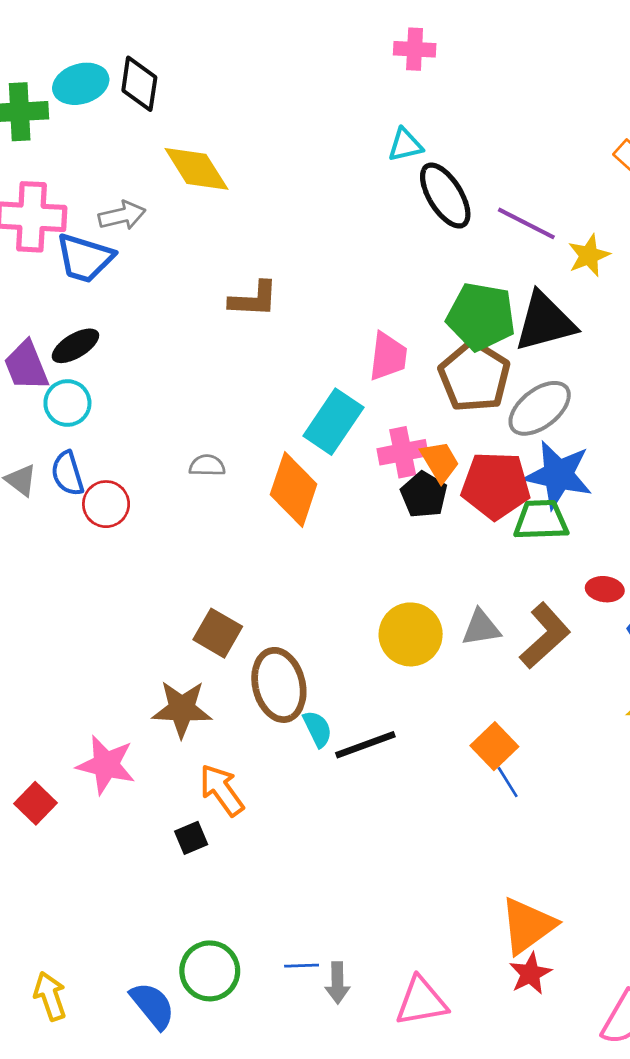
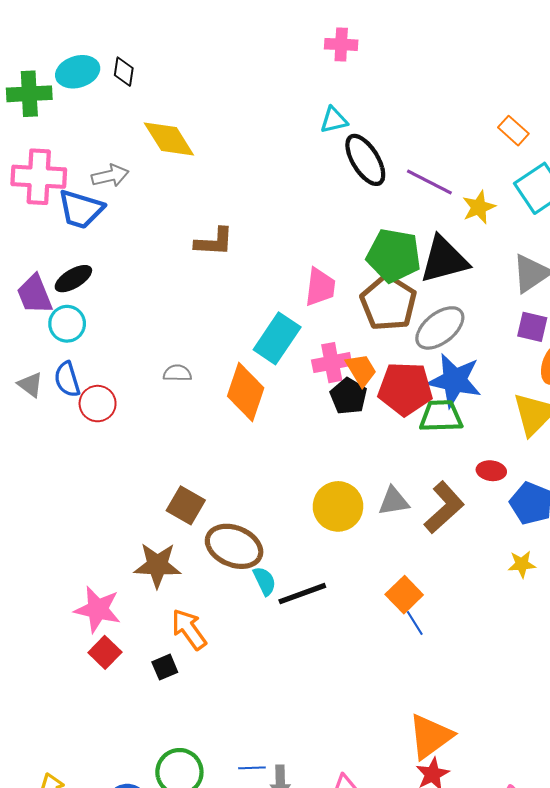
black diamond: (139, 84) -> (124, 72), size x0.7
brown ellipse: (279, 685) -> (234, 546), turned -54
red square: (36, 803) -> (105, 652), moved

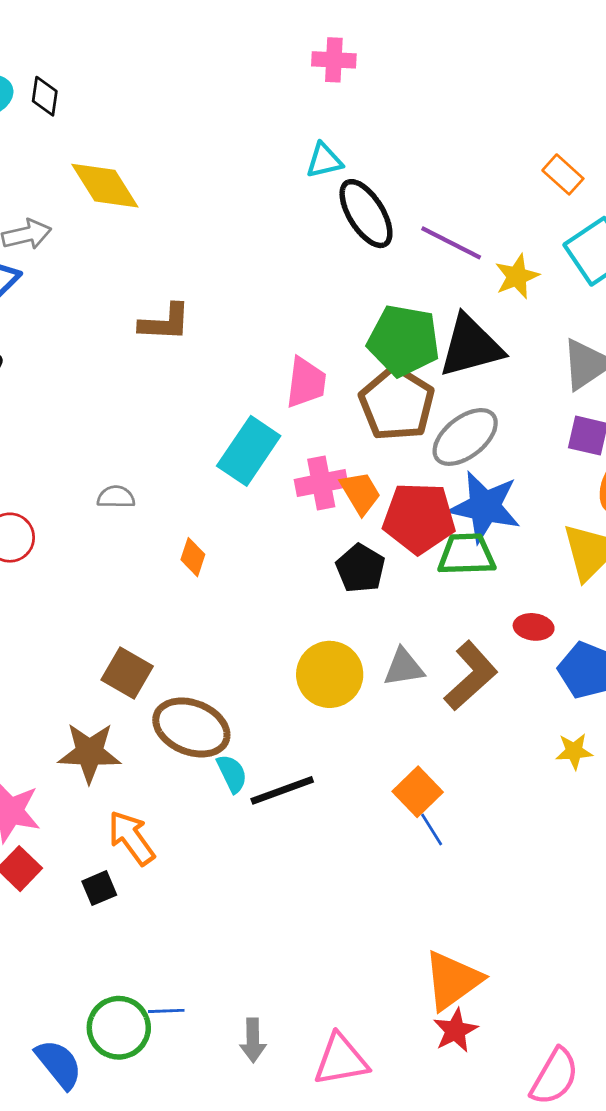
orange diamond: (246, 392) -> (193, 557), moved, size x0.5
black pentagon: (349, 396) -> (360, 568), moved
blue line: (252, 768) -> (166, 1011), moved

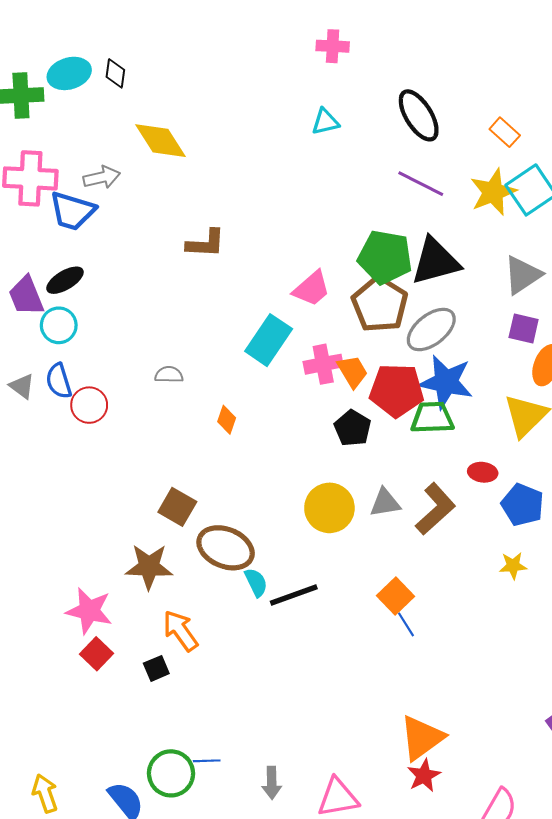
black ellipse: (366, 214) -> (419, 115), moved
yellow star: (517, 276) -> (493, 192), moved, size x1.4
pink trapezoid: (306, 383) -> (312, 289), turned 42

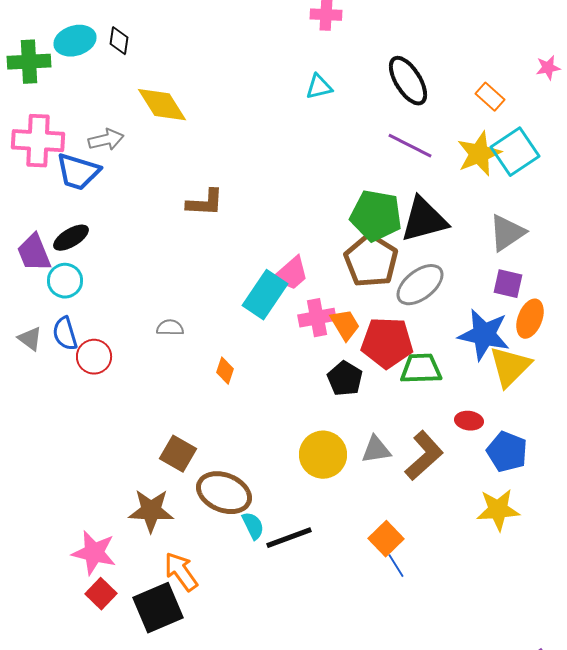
pink trapezoid: (312, 289) -> (291, 274), moved
blue star: (446, 382) -> (484, 335), moved
yellow star: (513, 566) -> (498, 510), size x1.6
black square: (156, 668) -> (158, 608), size x2.0

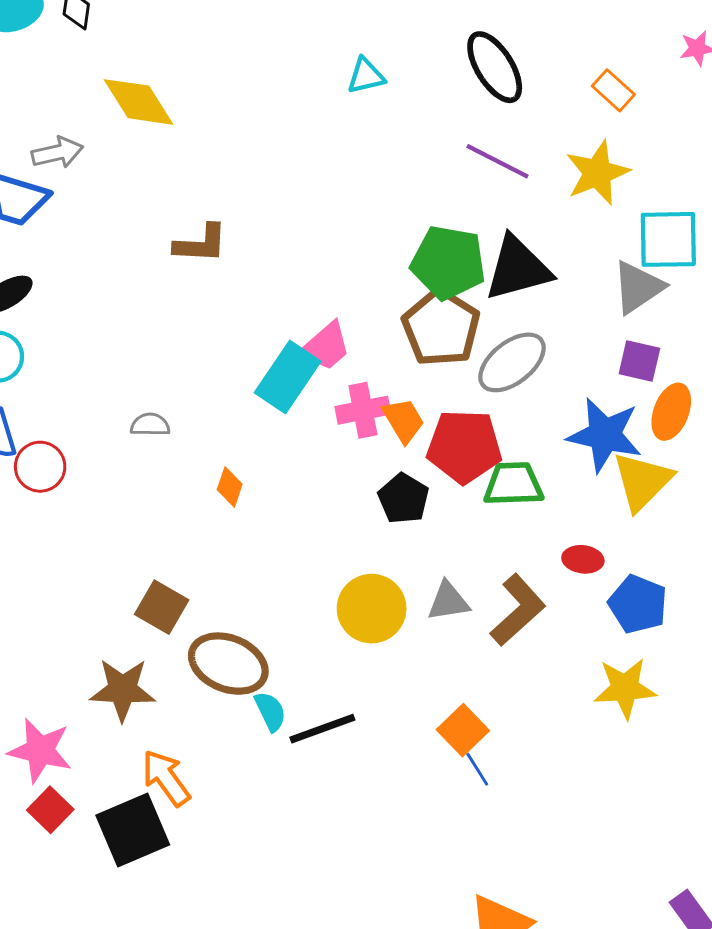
cyan square: (515, 152) -> (668, 239), moved, turned 33

